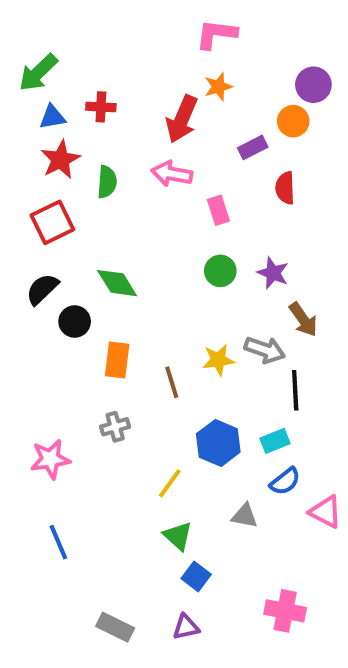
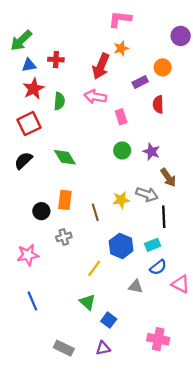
purple circle: (313, 85) -> (181, 36), moved
black circle: (75, 321) -> (41, 211), moved
green triangle: (178, 536) -> (87, 302), moved

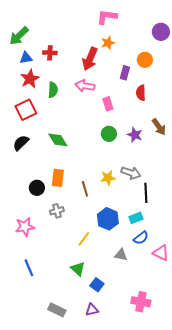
purple rectangle: (140, 82) -> (125, 73), turned -48
brown arrow: (168, 177) -> (159, 127), moved

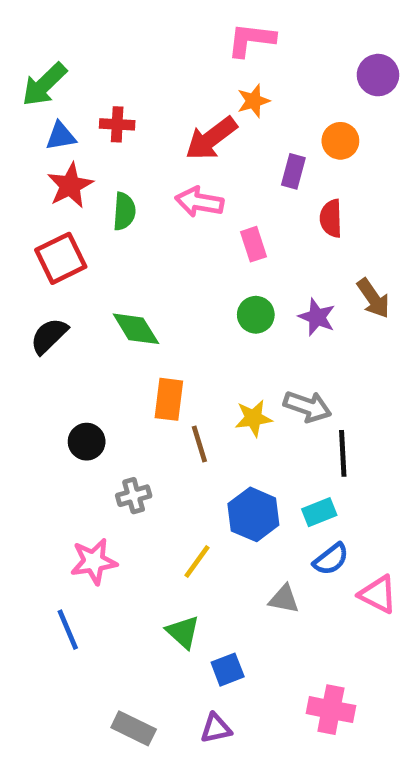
red arrow: (90, 59) -> (211, 138), turned 30
orange rectangle: (58, 178) -> (169, 399), moved
pink star: (25, 227) -> (94, 561), moved
blue square: (97, 285) -> (228, 670), turned 32

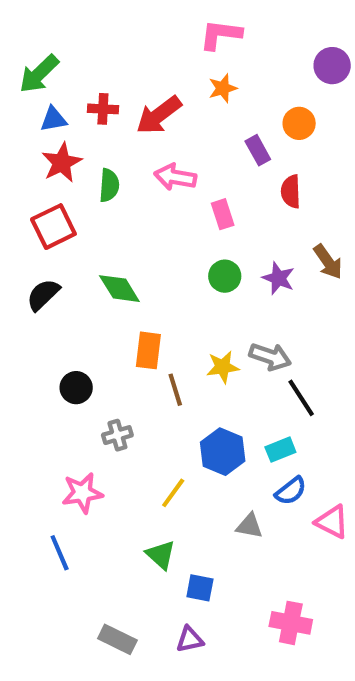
red arrow: (211, 138) -> (159, 115), moved
purple rectangle: (293, 171) -> (258, 150), turned -44
black line: (343, 453) -> (301, 398), turned -30
blue square: (228, 670) -> (200, 588), turned 32

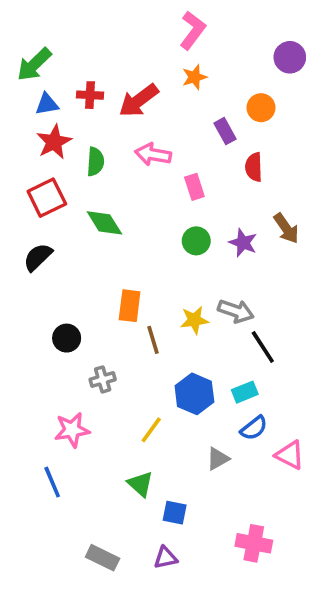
pink L-shape: (221, 35) -> (193, 30), turned 120
green diamond: (119, 289) -> (104, 223), moved
gray triangle: (250, 526) -> (218, 459), turned -40

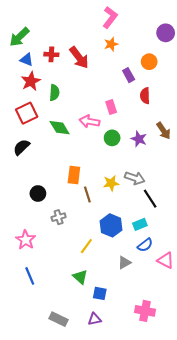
red arrow: (139, 100) -> (79, 58), turned -90
blue triangle: (47, 104) -> (27, 60), turned 32
pink arrow: (153, 154) -> (89, 121), moved
pink star: (72, 430) -> (26, 240), moved, turned -30

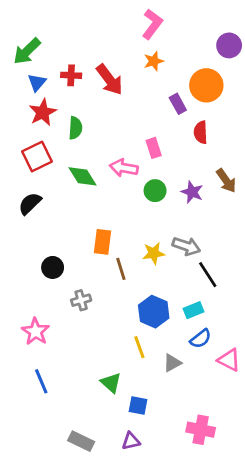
blue triangle: (27, 60) -> (37, 82), turned 48
orange circle: (149, 62) -> (206, 85), size x1.5
yellow line: (86, 246) -> (139, 347), moved, turned -56

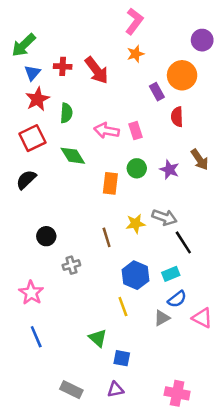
pink arrow: (124, 168) -> (107, 131), moved
orange rectangle: (102, 242) -> (110, 183), moved
gray triangle: (172, 363) -> (162, 318), moved
pink cross: (201, 430) -> (177, 393), moved

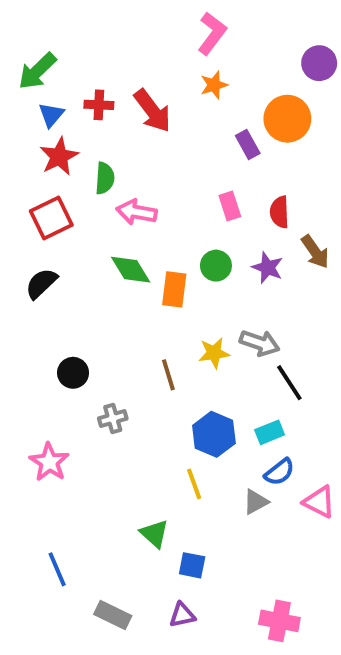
red semicircle: (177, 117) -> (279, 212), moved
pink arrow: (107, 131) -> (137, 212), moved
pink rectangle: (136, 131) -> (230, 206), moved
green diamond: (73, 156) -> (131, 270), moved
blue line: (36, 337) -> (57, 569), moved

